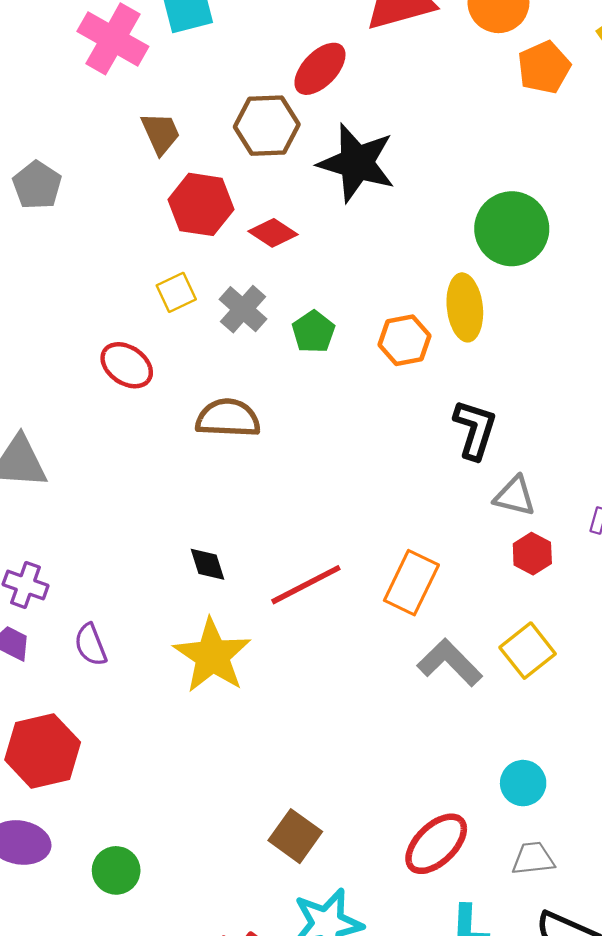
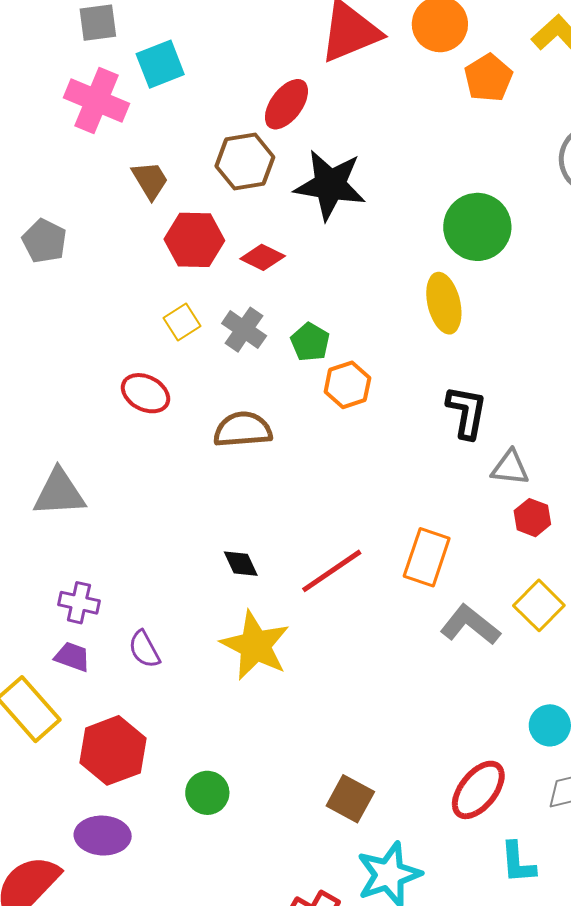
orange hexagon: (404, 340) -> (347, 385), moved
green circle: (116, 870) -> (207, 793), moved

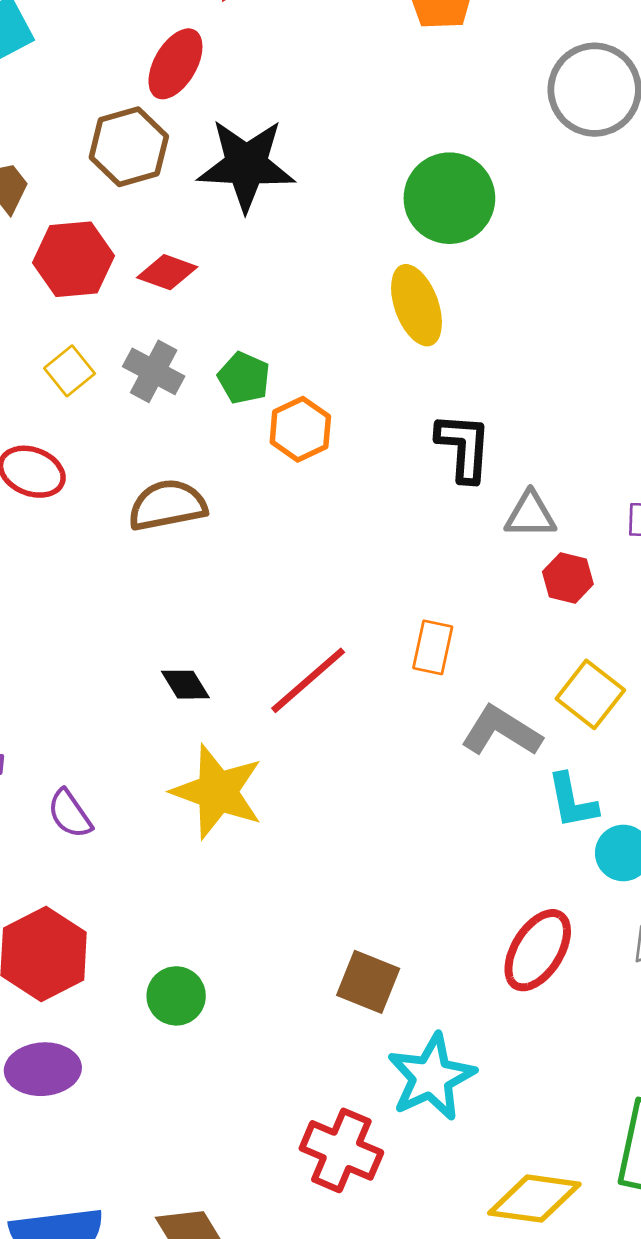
orange rectangle: (427, 557) -> (433, 647), size x0.7
cyan L-shape: (518, 863) -> (572, 801), moved

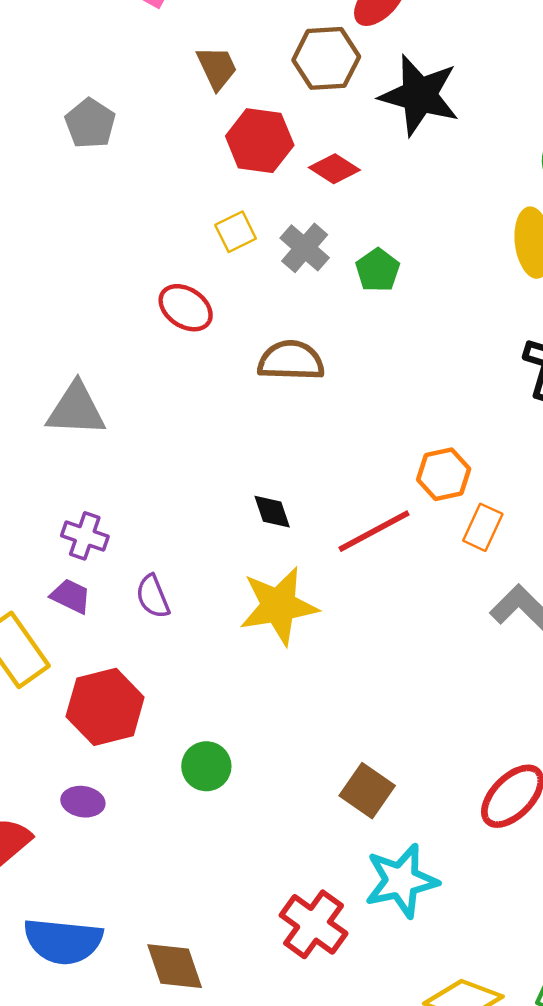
orange hexagon: (300, 429) -> (444, 474), moved
yellow star: (217, 792) -> (279, 606), turned 30
purple ellipse: (43, 1069) -> (83, 802), size x0.7

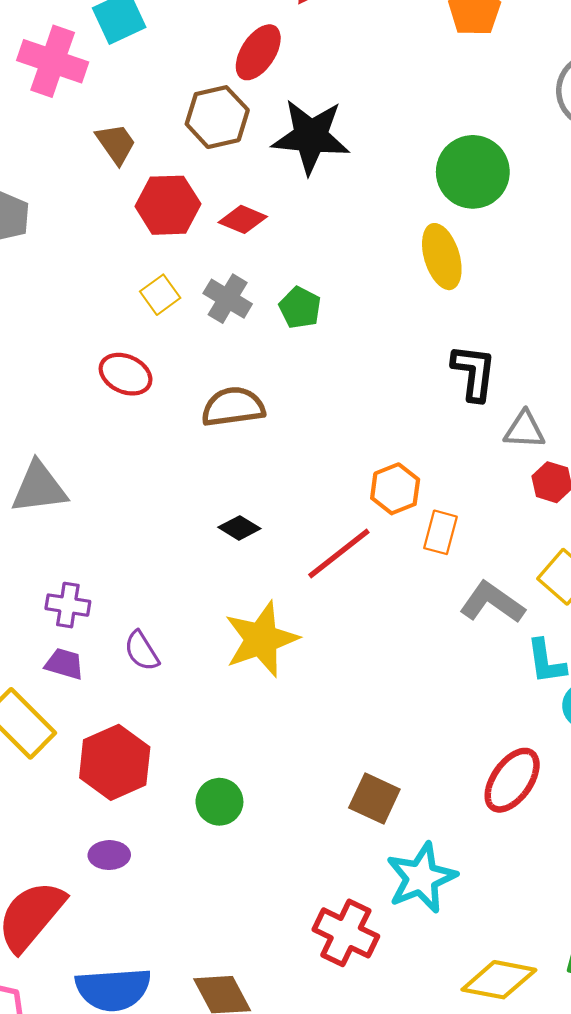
black diamond: (272, 512) -> (239, 528), moved, turned -30

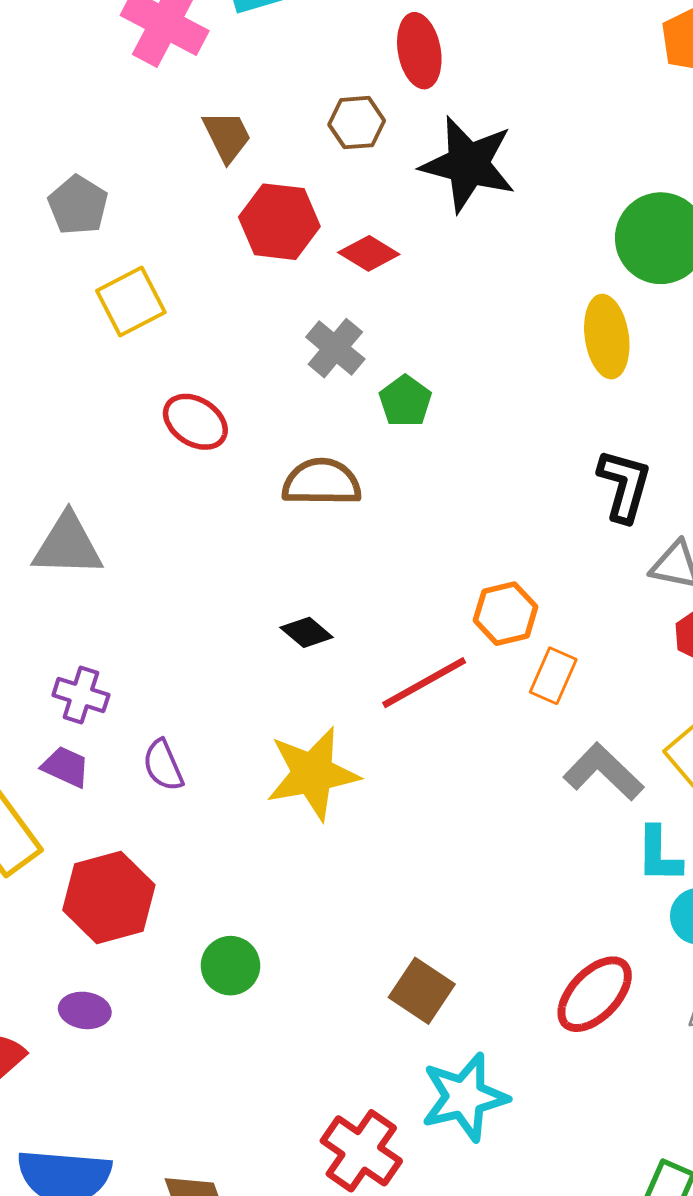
red ellipse: (258, 52) -> (419, 51), turned -52
brown hexagon: (217, 117) -> (357, 123), size x0.7
yellow square: (160, 295) -> (131, 301), moved, size x1.4
green pentagon: (300, 308) -> (405, 401), moved

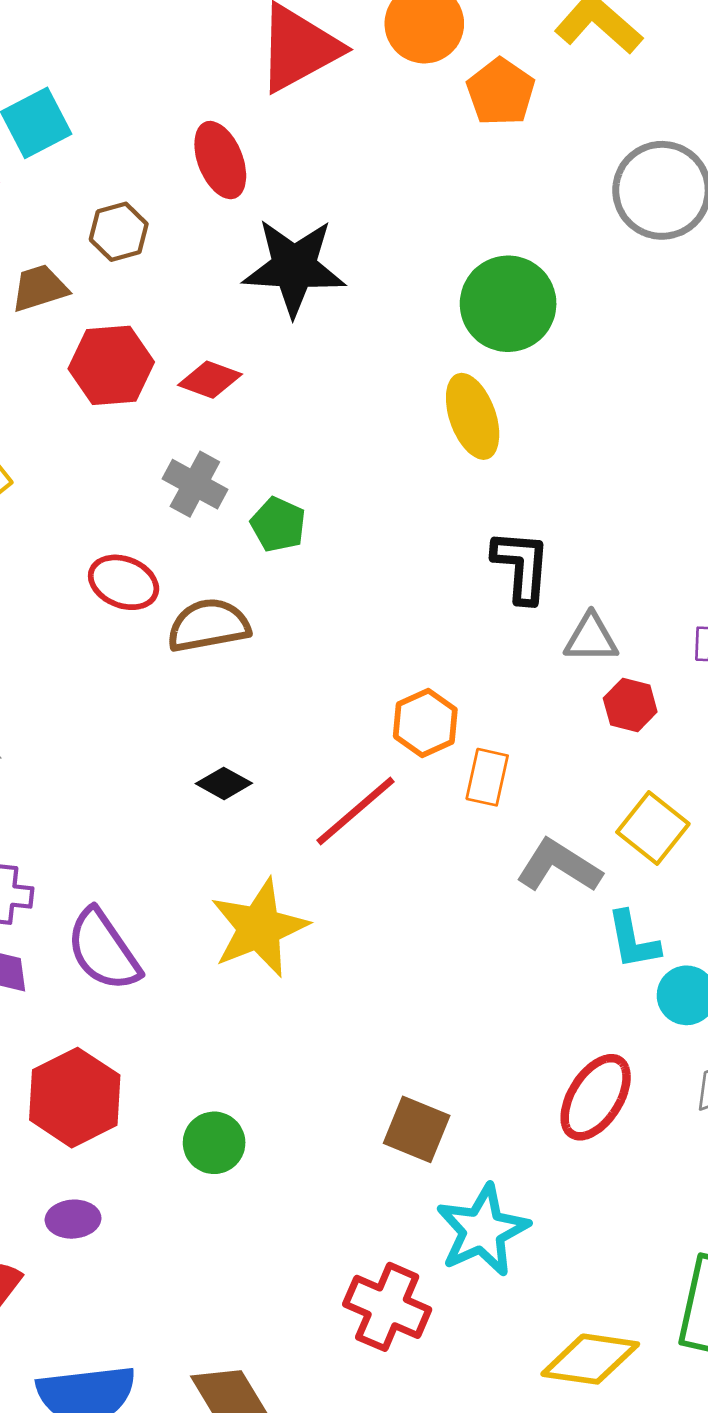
brown hexagon: (357, 123) -> (119, 232), moved
brown trapezoid: (227, 136) -> (40, 288), turned -70
red ellipse: (195, 422) -> (124, 582), moved
purple semicircle: (163, 765) -> (103, 950), size x1.6

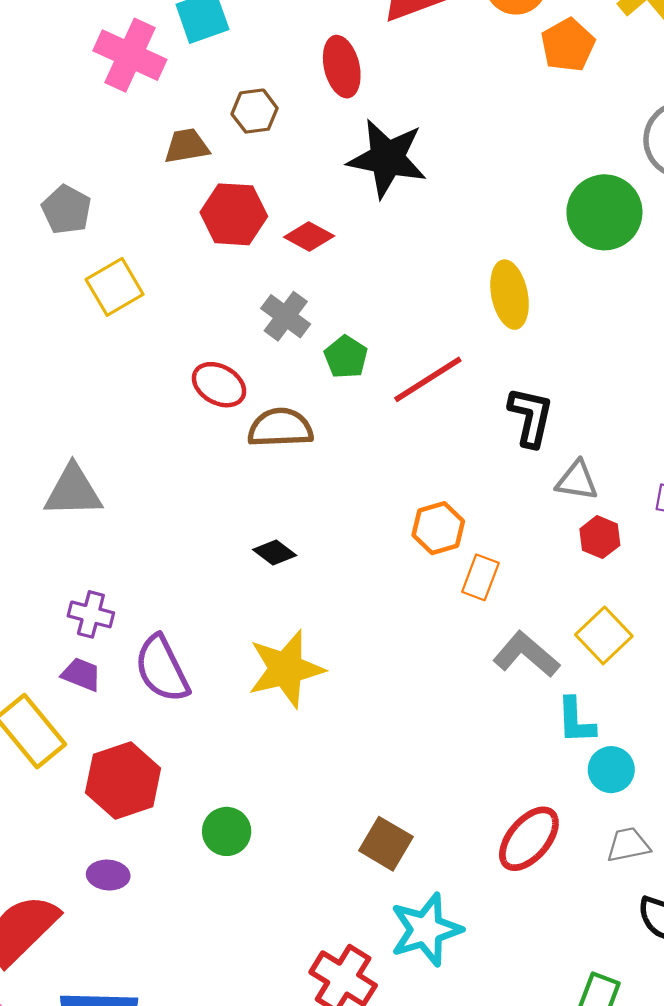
green circle: (508, 304) -> (604, 212), moved
red line: (356, 811) -> (428, 379), moved

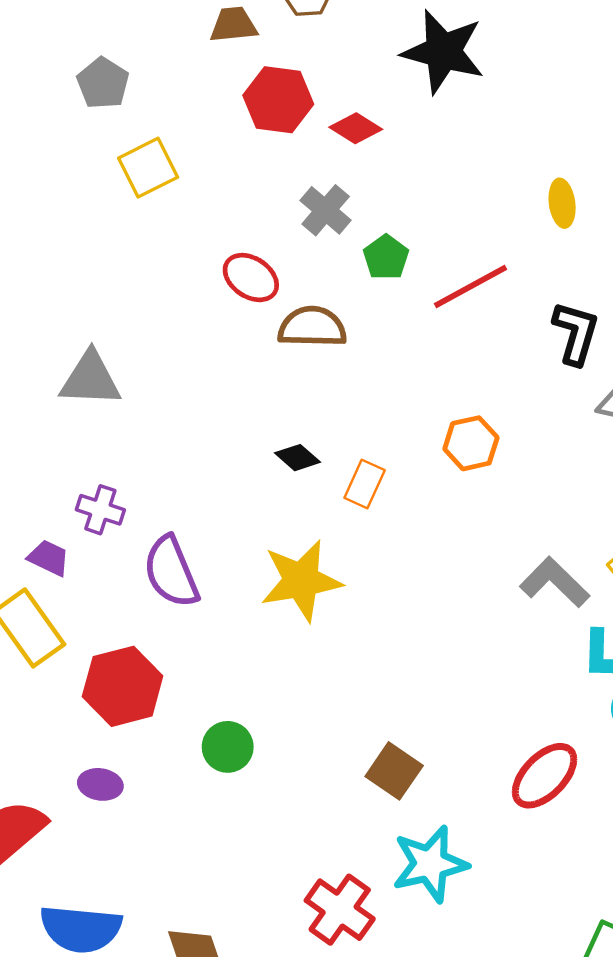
yellow ellipse: (510, 295) -> (562, 203), size x0.7
orange rectangle: (480, 577) -> (365, 484), moved
purple trapezoid: (81, 674) -> (49, 558), moved

